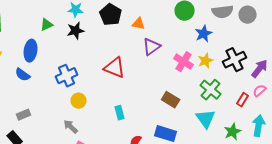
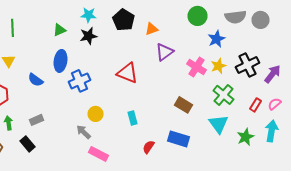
orange triangle: (139, 24) -> (152, 29), turned -32
blue ellipse: (31, 51) -> (60, 61), moved
pink semicircle: (260, 91) -> (274, 104), moved
yellow circle: (79, 101) -> (96, 114), moved

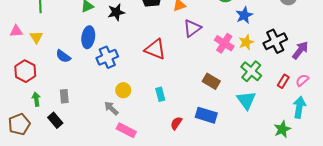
gray rectangle: (36, 120) -> (64, 96), turned -72
green star: (246, 137) -> (282, 129), moved

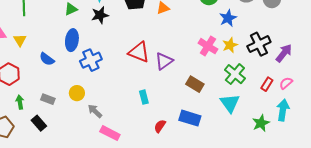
purple triangle: (192, 28) -> (164, 61), moved
yellow circle: (123, 90) -> (77, 93), moved
gray rectangle: (64, 96) -> (48, 99), turned -64
green star: (282, 129) -> (261, 123), moved

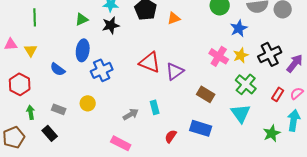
gray arrow: (95, 111) -> (131, 114), moved, turned 105

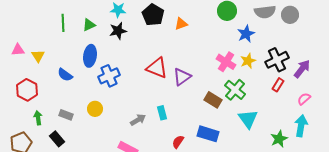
green line: (35, 17) -> (63, 23), moved
green cross: (246, 84) -> (235, 90), moved
red rectangle: (278, 94) -> (278, 85), moved

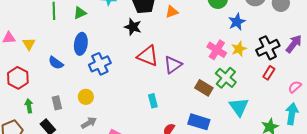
black star: (118, 31) -> (133, 27), moved, turned 30
purple arrow: (302, 69) -> (294, 44), moved
gray rectangle: (66, 115) -> (57, 103), turned 56
gray arrow: (138, 120) -> (89, 123), moved

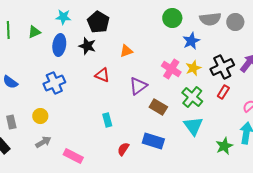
orange triangle: (172, 12) -> (126, 51), moved
blue ellipse: (81, 44) -> (59, 45), moved
red triangle: (148, 56) -> (102, 75), size x0.7
purple triangle: (173, 65) -> (138, 86), moved
green cross: (226, 78) -> (192, 97), moved

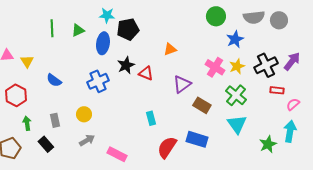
black pentagon: (98, 22) -> (128, 29), moved, turned 30
black star: (87, 46) -> (126, 65), moved, turned 30
red rectangle: (223, 92) -> (277, 90), moved, turned 64
red semicircle: (123, 149) -> (167, 147), size x1.6

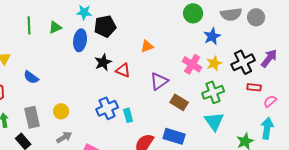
blue cross: (98, 81) -> (107, 108), moved
green cross: (236, 95) -> (213, 92), turned 30
gray rectangle: (55, 120) -> (32, 117), size x1.5

